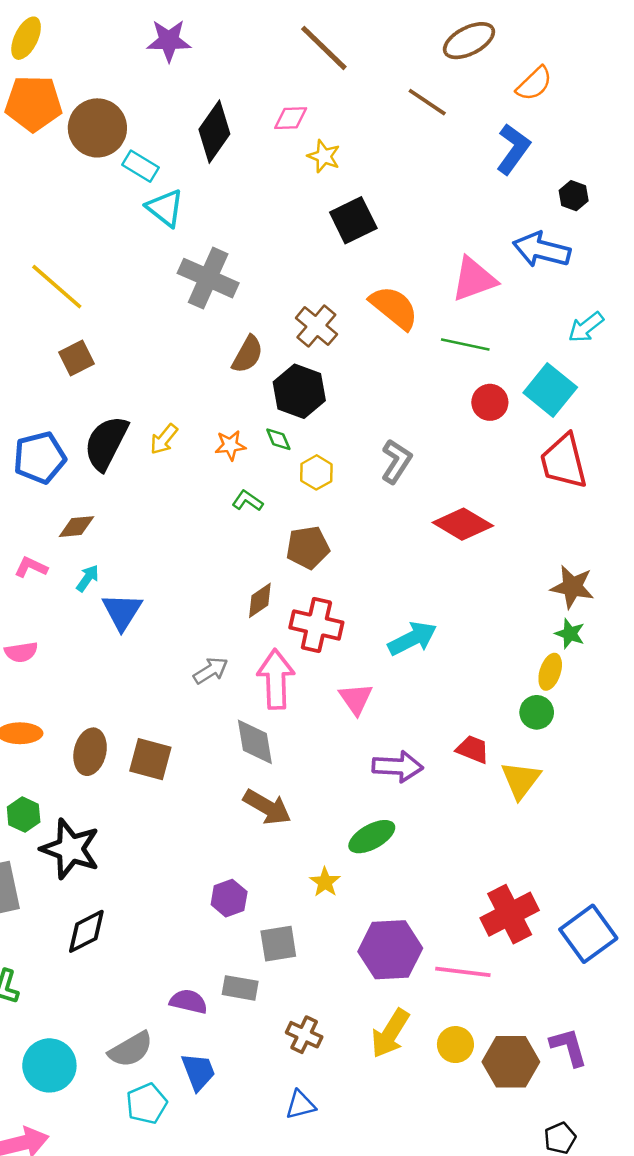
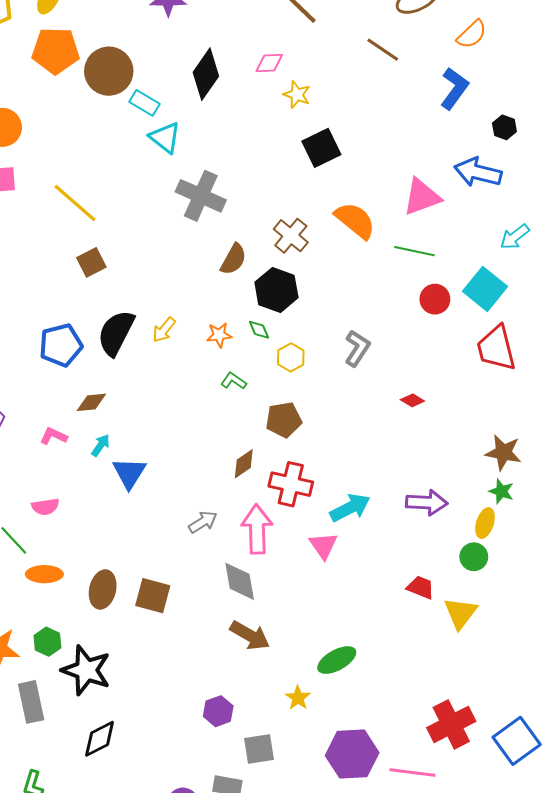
red diamond: (463, 524) -> (412, 400), size x0.5
cyan arrow: (412, 639) -> (350, 508), moved
purple arrow: (398, 766) -> (427, 503), moved

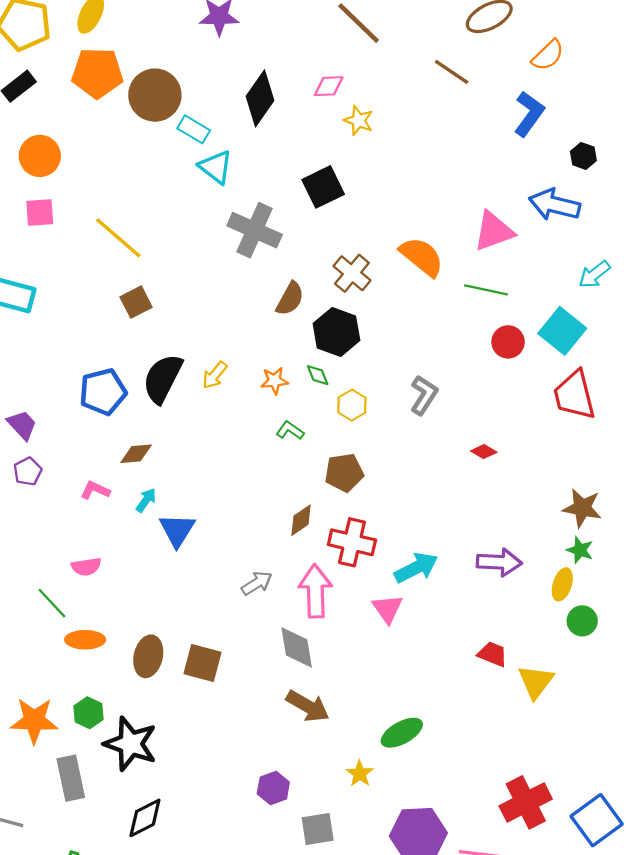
black square: (321, 148) -> (323, 187), moved
green circle: (474, 557) -> (582, 621), moved

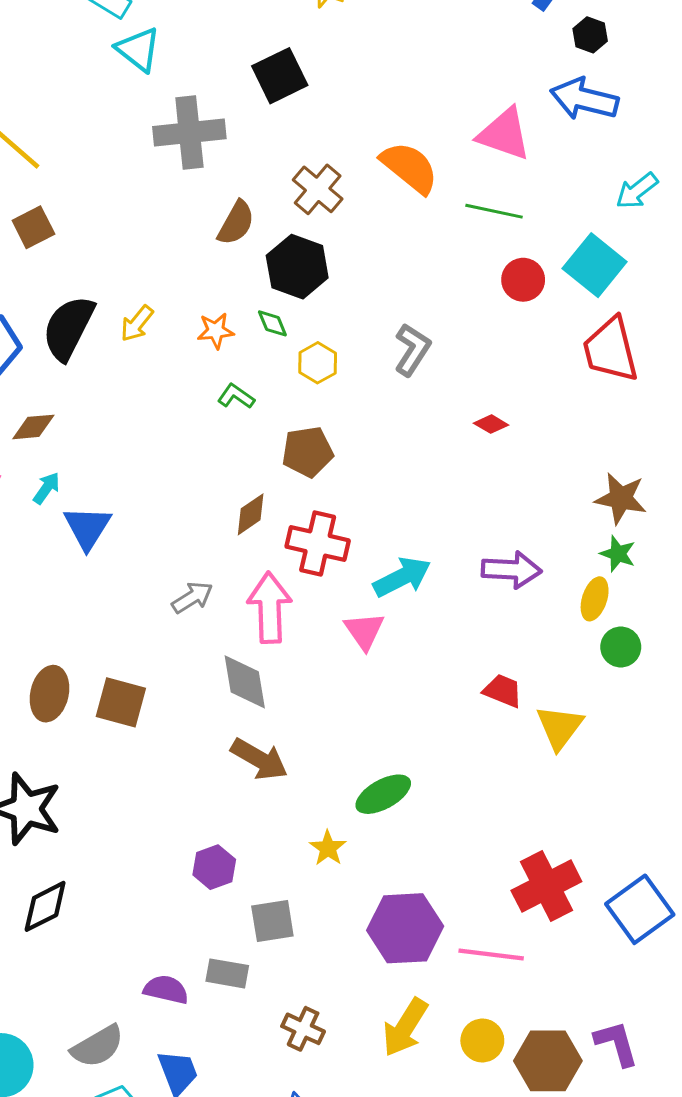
black hexagon: (583, 156) -> (590, 35), moved
gray cross: (255, 230) -> (189, 133), turned -30
pink triangle: (494, 231) -> (504, 134), turned 39

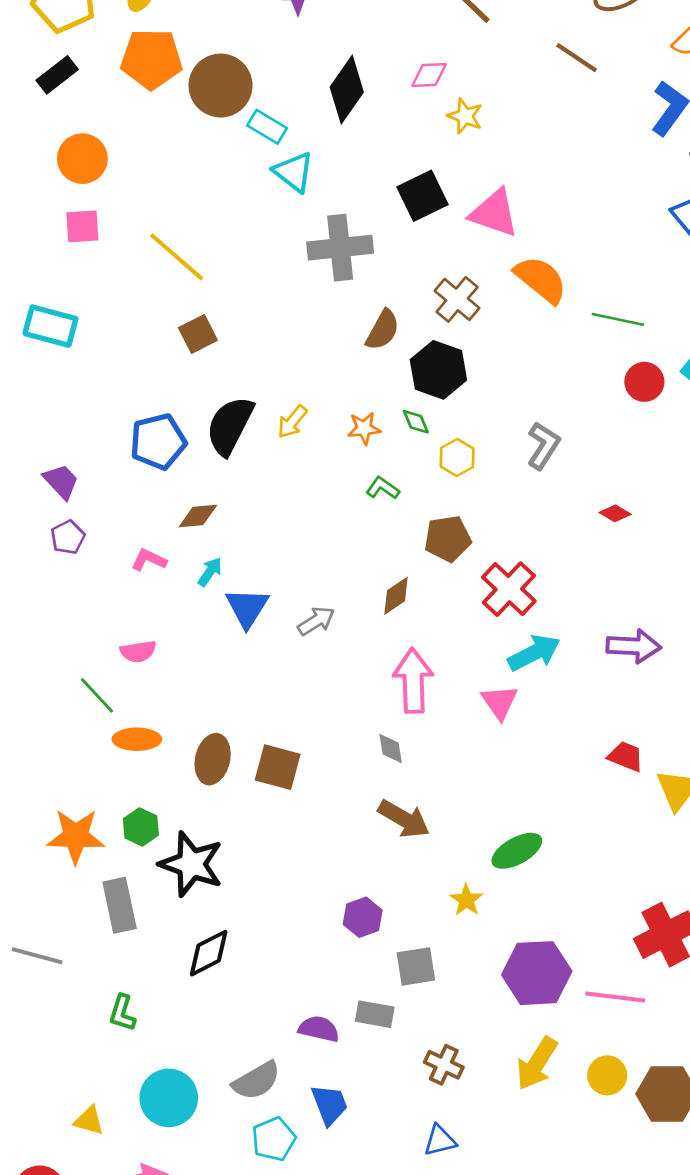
pink triangle: (504, 134) -> (494, 213), moved
red cross: (318, 544) -> (509, 589), moved, turned 30
gray arrow: (192, 597) -> (316, 621), moved
gray diamond: (245, 682) -> (391, 749), size x0.6

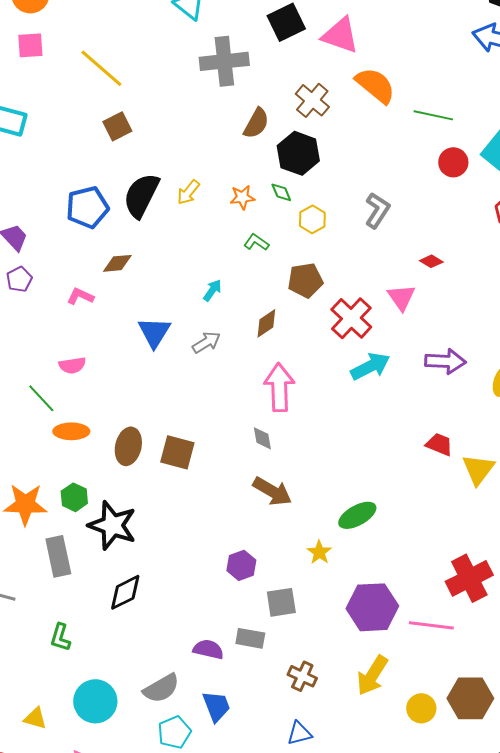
cyan arrow: (210, 572) -> (212, 290), moved
pink triangle: (500, 702) -> (401, 297), moved
yellow circle: (607, 1075) -> (421, 708), moved

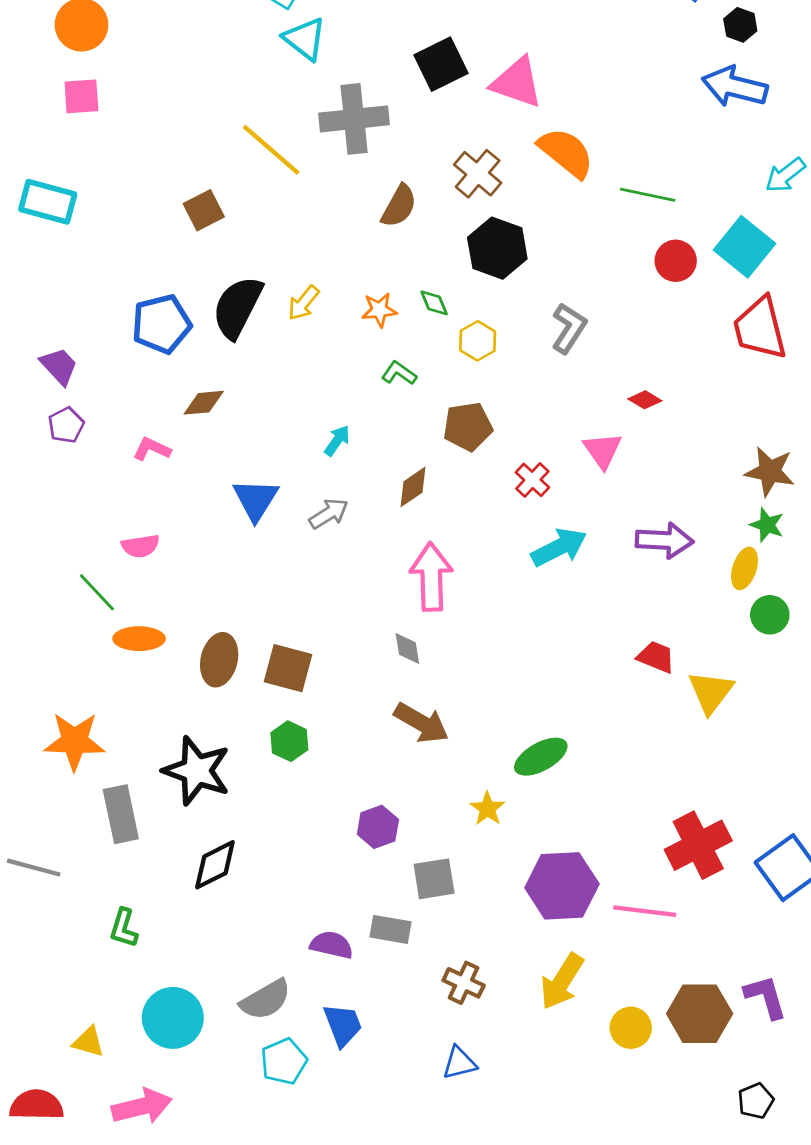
yellow line: (101, 68) -> (271, 150), moved
black hexagon: (298, 153) -> (497, 248), moved
red cross: (351, 318) -> (532, 480), size x0.6
green hexagon: (74, 497) -> (289, 741), moved

